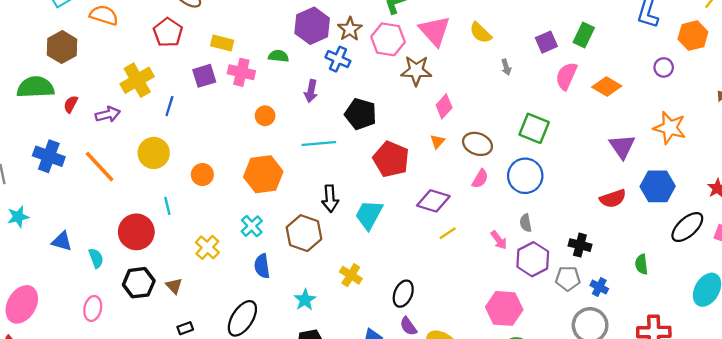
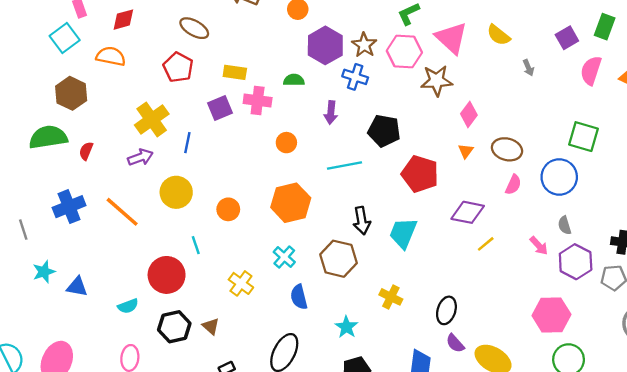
purple arrow: (108, 114) -> (140, 157), moved
green square: (534, 128) -> (583, 137), moved
blue cross: (49, 156) -> (69, 207), turned -36
blue triangle: (62, 241) -> (77, 287), moved
cyan semicircle: (96, 258) -> (128, 306), turned 96

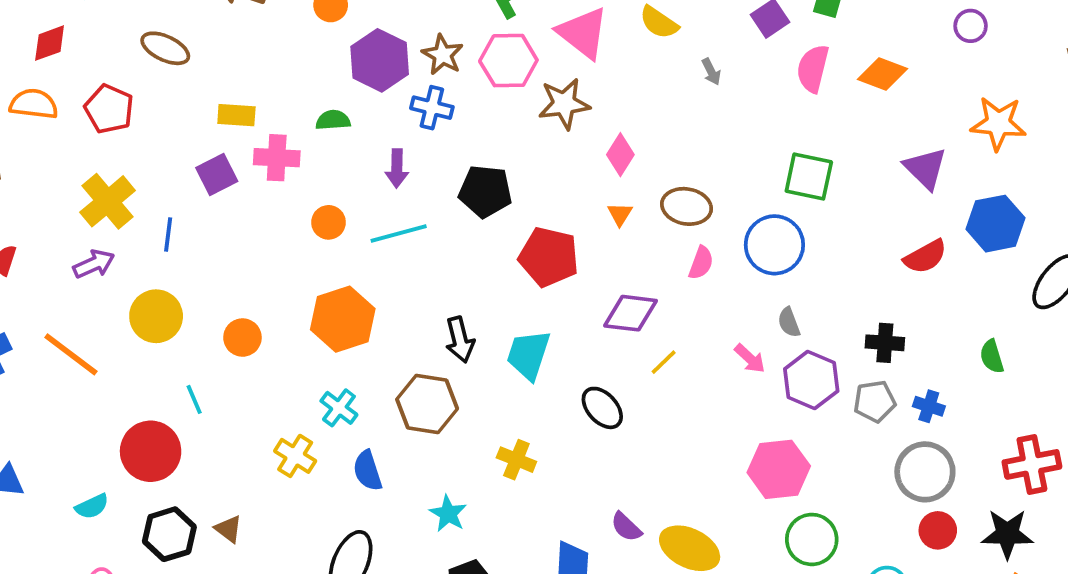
red pentagon: (178, 67) -> (109, 109), moved
cyan line: (344, 165) -> (399, 234), moved
yellow cross: (241, 283) -> (295, 456), moved
black ellipse: (446, 310) -> (602, 408), moved, turned -56

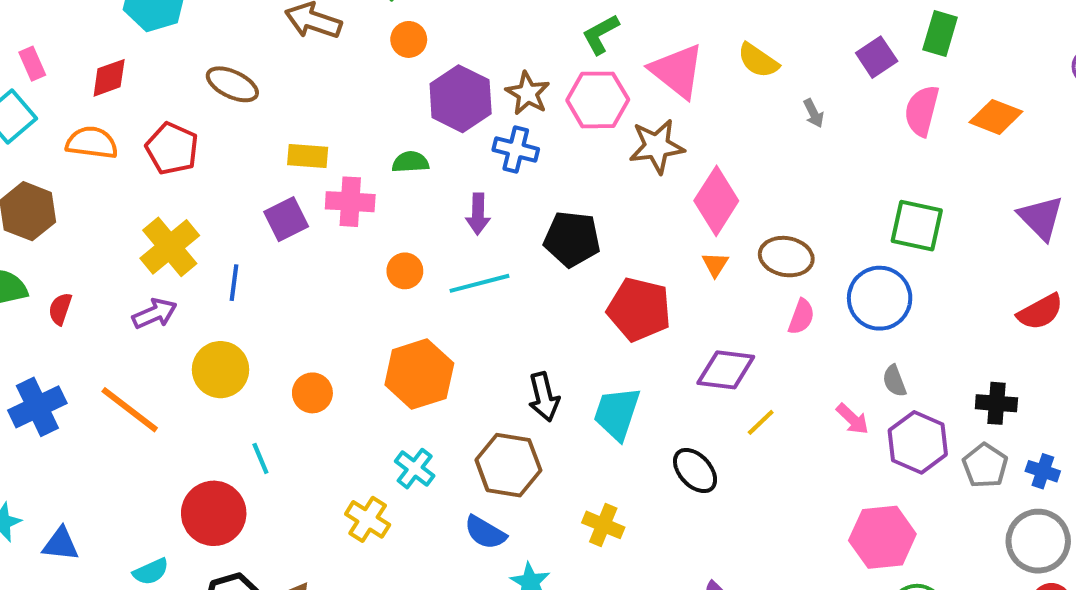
pink diamond: (620, 155) -> (716, 201), size x1.5
gray pentagon: (875, 401) -> (985, 466), turned -30
blue semicircle: (368, 471) -> (485, 532), moved, turned -42

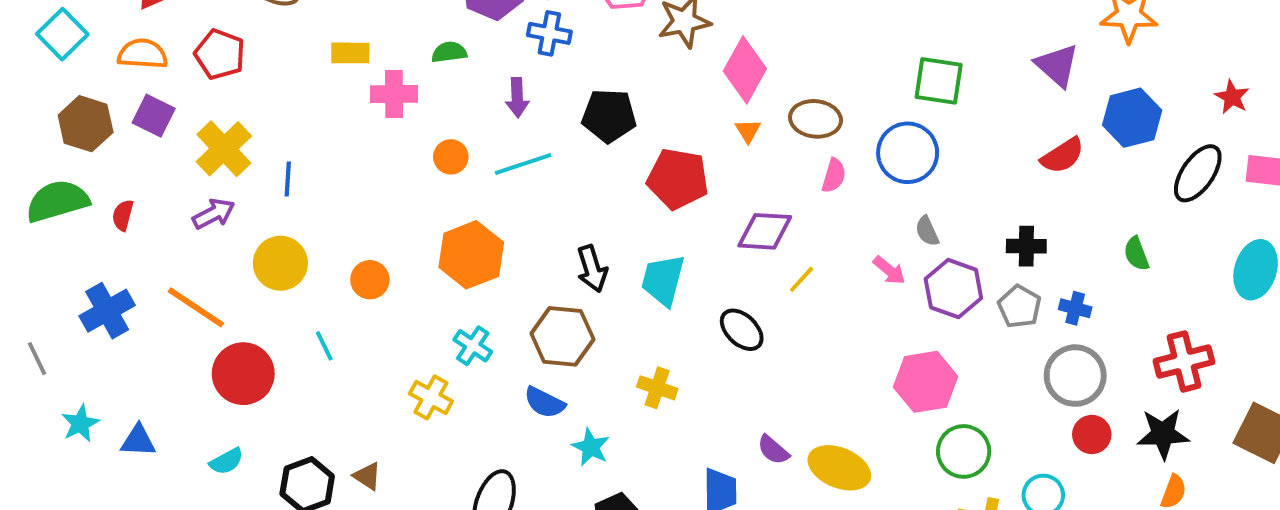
purple square: (286, 219) -> (154, 116), moved, turned -33
red circle: (214, 513) -> (243, 374), moved

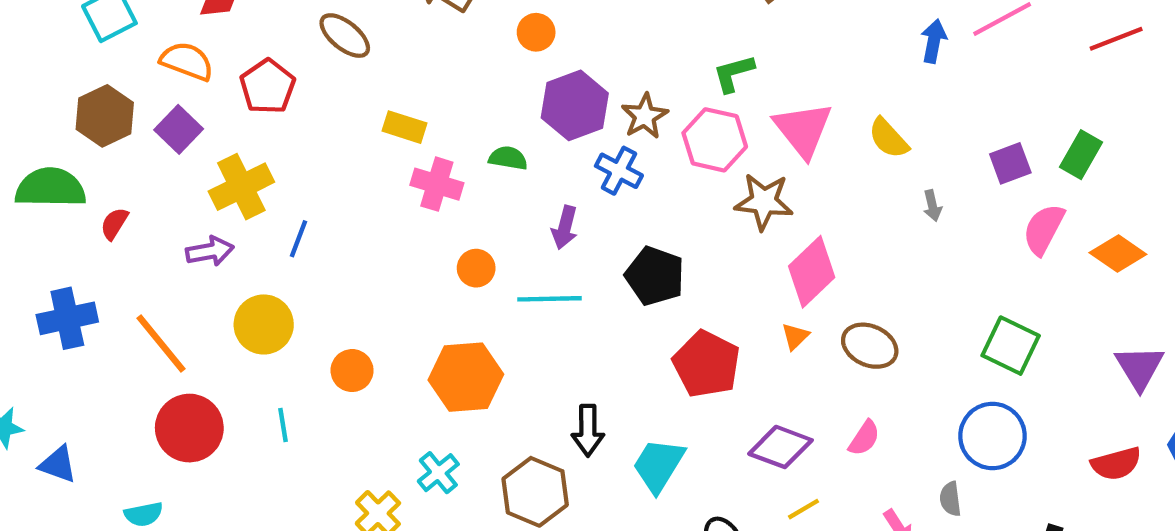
blue circle: (908, 153) -> (992, 436), moved
pink semicircle: (834, 176) -> (864, 438), moved

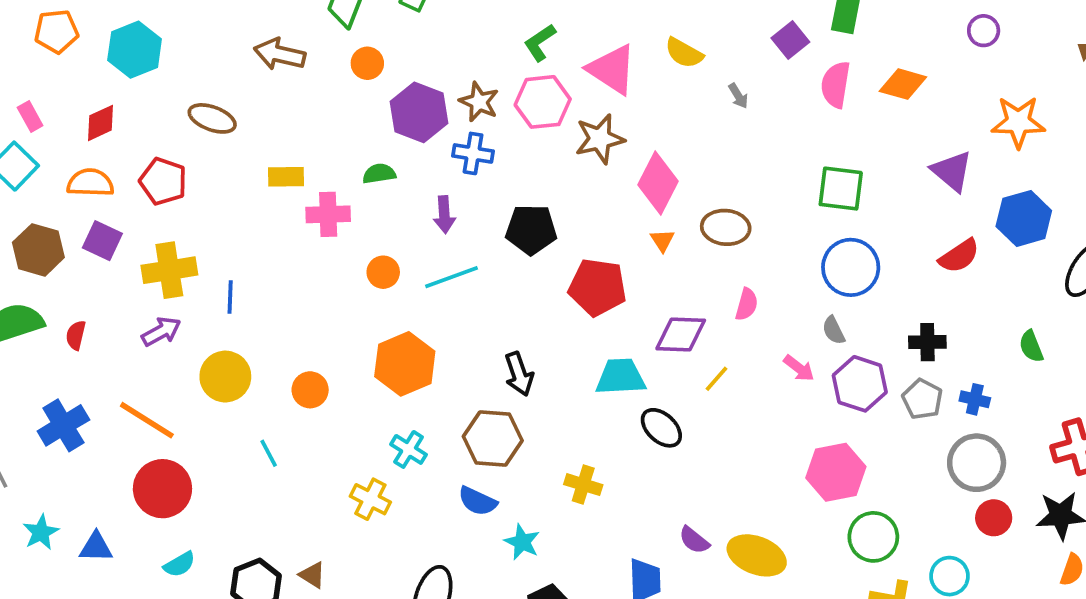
yellow cross: (241, 187) -> (169, 270), turned 36
red circle: (189, 428) -> (162, 489), moved
cyan trapezoid: (658, 465) -> (621, 377), moved, turned 74

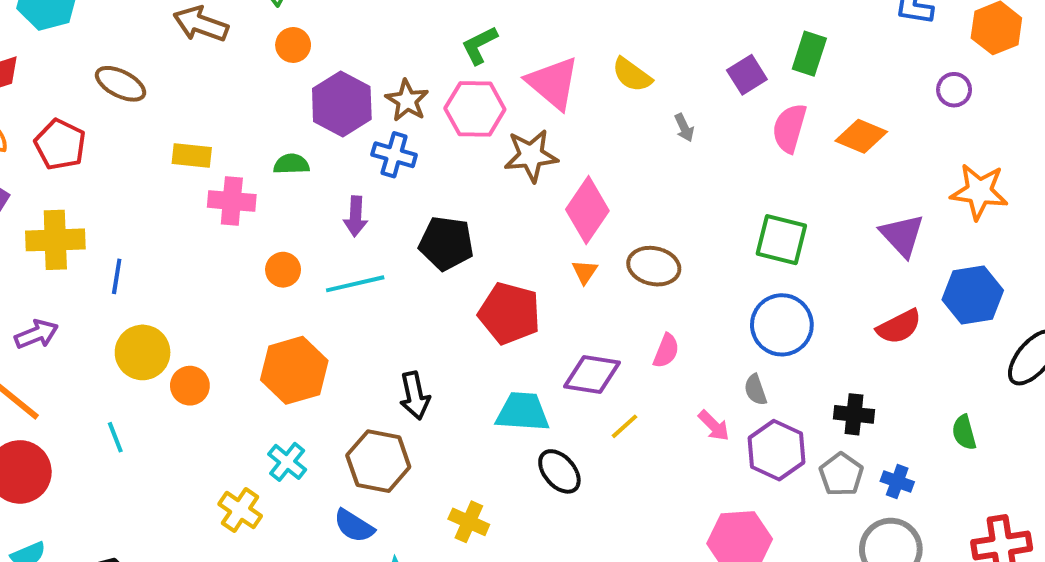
purple arrow: (161, 332) -> (36, 334), moved
yellow circle: (225, 377) -> (143, 352), moved
cyan line: (269, 453) -> (115, 437), moved

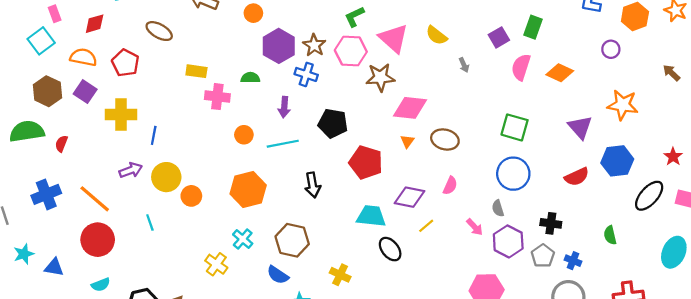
pink diamond: (587, 210) -> (410, 108), turned 60
purple arrow: (36, 334) -> (131, 170), moved
black arrow: (415, 396) -> (313, 185), moved

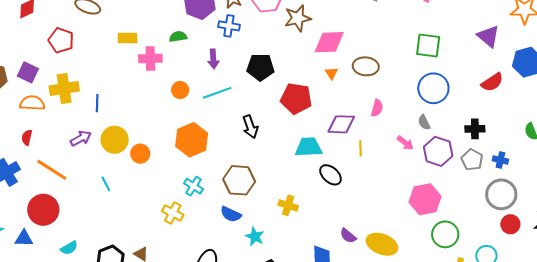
orange semicircle: (83, 57) -> (32, 103), moved
red semicircle: (61, 144) -> (27, 137), moved
yellow line: (426, 226) -> (361, 148), turned -42
red circle: (98, 240) -> (43, 210), moved

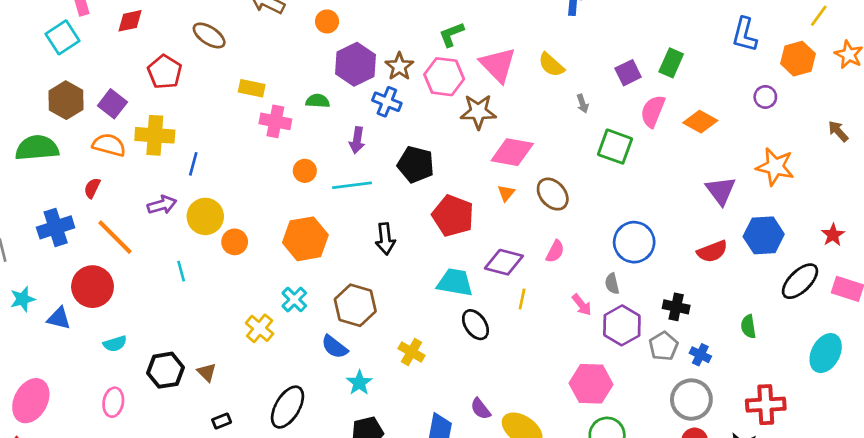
green square: (428, 46) -> (615, 147), moved
brown ellipse: (366, 66) -> (553, 194), turned 30

